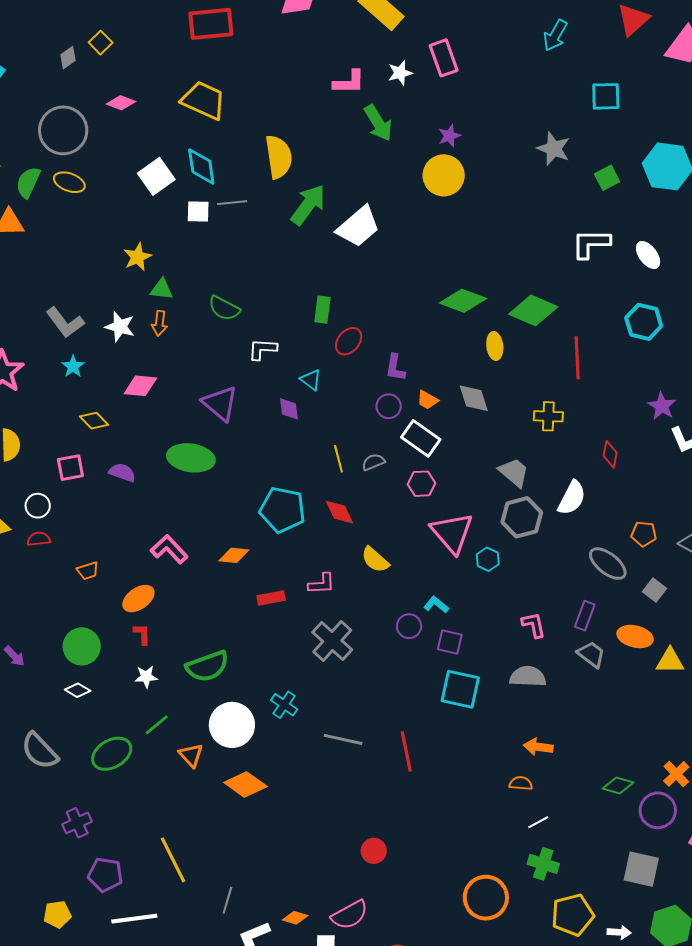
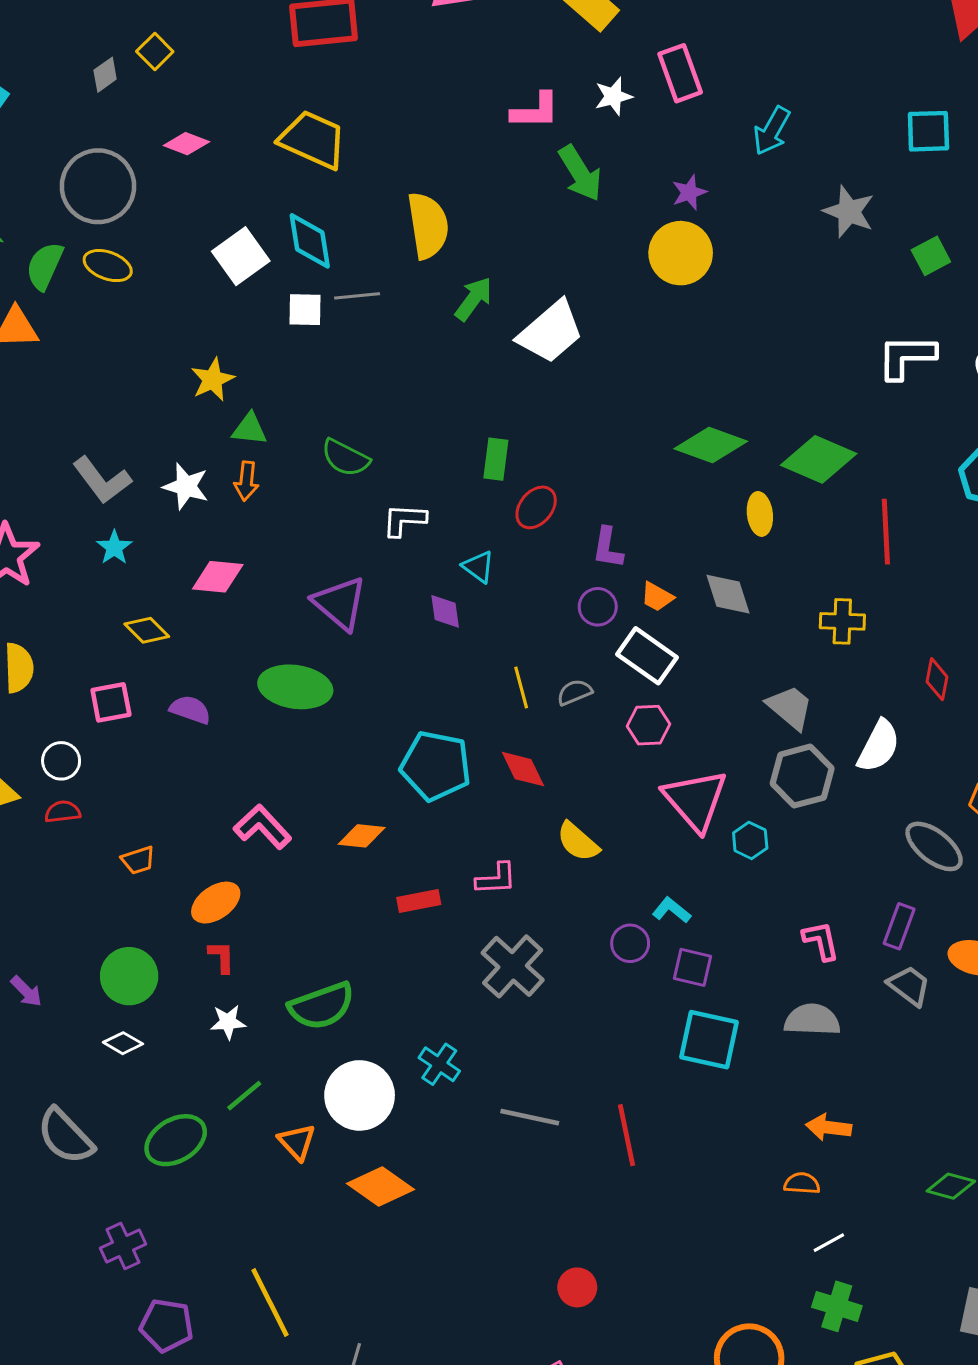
cyan arrow: (555, 35) -> (772, 131), moved
green arrow: (308, 205) -> (474, 299), size x0.7

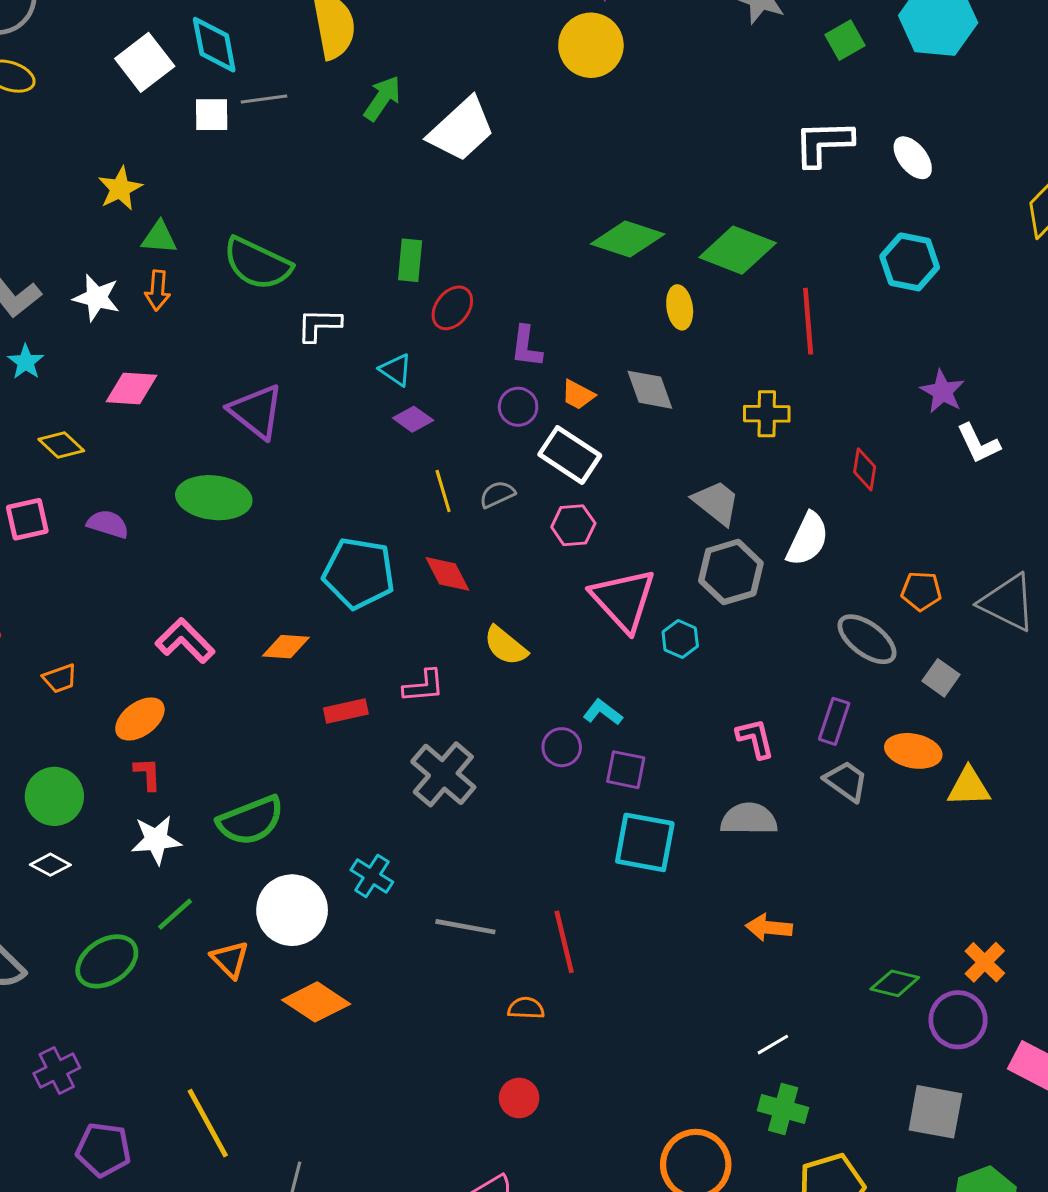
green semicircle: (345, 458) -> (257, 264), size x1.4
purple diamond: (445, 611) -> (413, 419), moved, turned -45
white star: (228, 1022) -> (156, 840), size x1.4
orange semicircle: (802, 1183) -> (526, 1008), moved

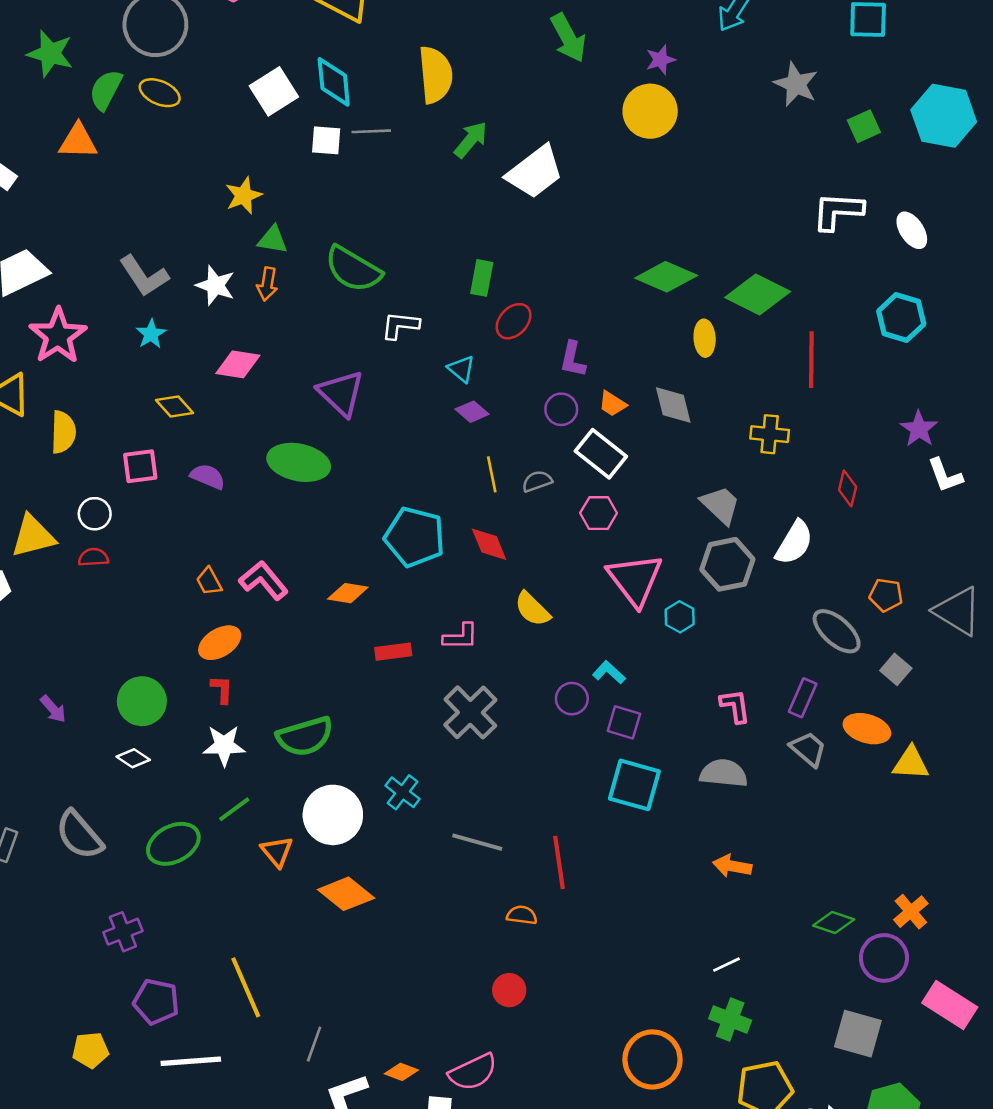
orange trapezoid: (60, 678) -> (209, 581), moved, turned 76

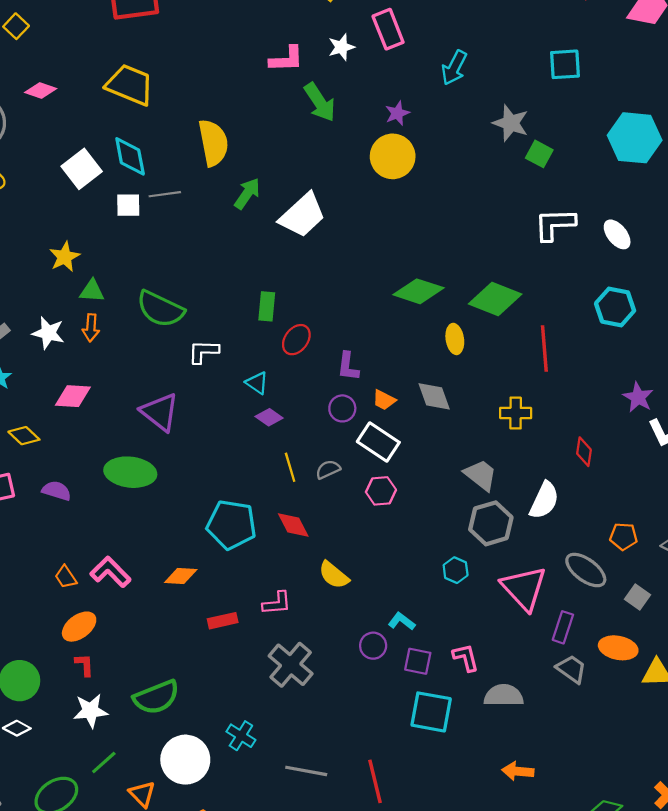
green square: (864, 126) -> (539, 154), moved, turned -32
pink triangle: (635, 580) -> (524, 588), moved
pink L-shape: (735, 706) -> (466, 658), moved

